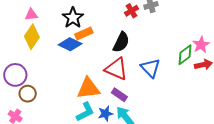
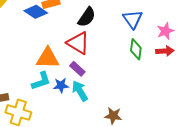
green diamond: (185, 55) -> (136, 49), moved, turned -55
blue triangle: (150, 68) -> (133, 19), moved

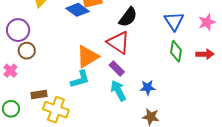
pink star: (165, 31) -> (207, 22), moved
orange triangle: (48, 58) -> (87, 57), turned -35
blue star: (61, 85) -> (148, 88), moved

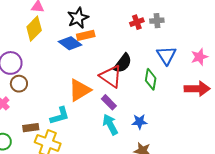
black semicircle: (128, 17) -> (123, 63), moved
green diamond: (176, 51) -> (151, 79), moved
red arrow: (205, 54) -> (197, 89), size x1.4
cyan L-shape: (80, 79) -> (60, 116), moved

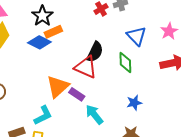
purple rectangle: (109, 102) -> (77, 94), moved
blue star: (140, 122) -> (134, 103), moved

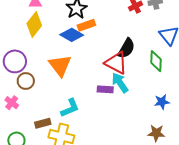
orange triangle: (58, 87) -> (60, 65), moved, turned -30
purple rectangle: (77, 94) -> (105, 89), turned -35
cyan arrow: (94, 114) -> (120, 83), moved

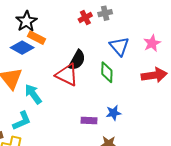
orange rectangle: (86, 25) -> (36, 38), turned 48
cyan arrow: (120, 83) -> (33, 94), moved
purple rectangle: (105, 89) -> (89, 120), moved

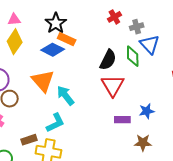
gray cross: (105, 13) -> (137, 27), moved
green diamond: (107, 72) -> (133, 56), moved
red triangle: (67, 75) -> (113, 86), moved, turned 35

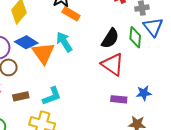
blue diamond: (53, 50) -> (26, 42), moved
red triangle: (113, 86) -> (112, 64), turned -30
cyan arrow: (66, 96) -> (64, 42), moved
brown rectangle: (29, 140) -> (21, 96), moved

